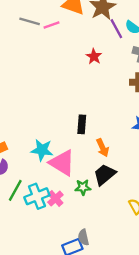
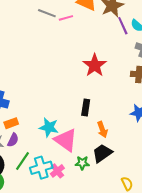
red star: (94, 56) -> (95, 65), moved, size x1.6

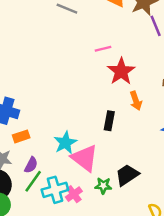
pink line: (66, 18) -> (103, 49), moved
cyan star: (49, 127) -> (65, 143), turned 30
orange arrow: (102, 129) -> (136, 101), moved
purple semicircle: (13, 140) -> (31, 165), moved

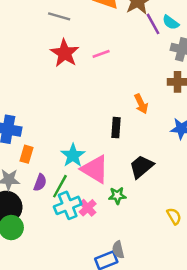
red star: (121, 71) -> (65, 53), moved
orange rectangle: (21, 136) -> (26, 154), turned -49
black trapezoid: (127, 175) -> (141, 167), moved
green line: (33, 181) -> (60, 186), moved

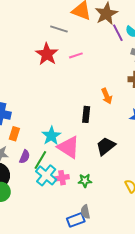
gray line: (59, 16) -> (59, 29), moved
green star: (117, 196) -> (85, 181), moved
cyan cross: (68, 205) -> (46, 175), turned -30
pink cross: (88, 208) -> (62, 178), turned 32

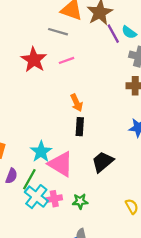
gray line: (59, 29) -> (58, 32), moved
orange arrow: (107, 96) -> (77, 103), moved

